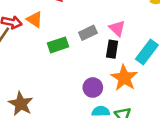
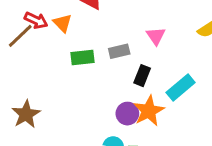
pink triangle: (117, 28) -> (156, 36), moved
purple circle: (93, 88) -> (127, 114), moved

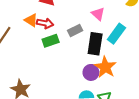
red arrow: (36, 20) -> (45, 23), moved
black rectangle: (142, 76) -> (95, 44), size x1.5
cyan rectangle: (181, 87) -> (116, 34), moved

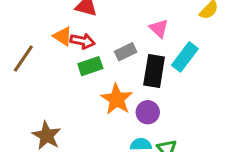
orange star: (105, 67) -> (117, 99), moved

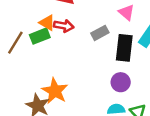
green rectangle: (90, 66) -> (40, 36), moved
orange star: (117, 99) -> (55, 91), moved

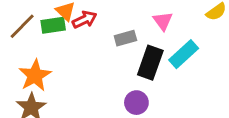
red arrow: (64, 26) -> (84, 20), turned -48
orange star: (55, 91) -> (35, 75), moved

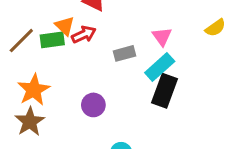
cyan rectangle: (184, 54) -> (160, 67), moved
black rectangle: (150, 63) -> (164, 91), moved
purple circle: (136, 103) -> (93, 105), moved

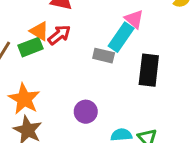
gray rectangle: (124, 53) -> (104, 56), moved, turned 42
cyan rectangle: (160, 67) -> (121, 37), moved
purple circle: (93, 105) -> (86, 112), moved

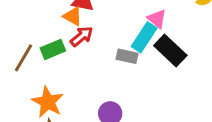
orange triangle: (39, 31) -> (73, 16), moved
black rectangle: (149, 70) -> (170, 50), moved, turned -52

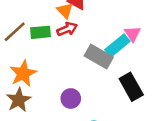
black rectangle: (170, 50) -> (131, 87), moved
gray rectangle: (127, 56) -> (99, 57), size x1.5

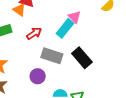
red arrow: (67, 29) -> (34, 33), moved
gray rectangle: (99, 57) -> (52, 56), moved

